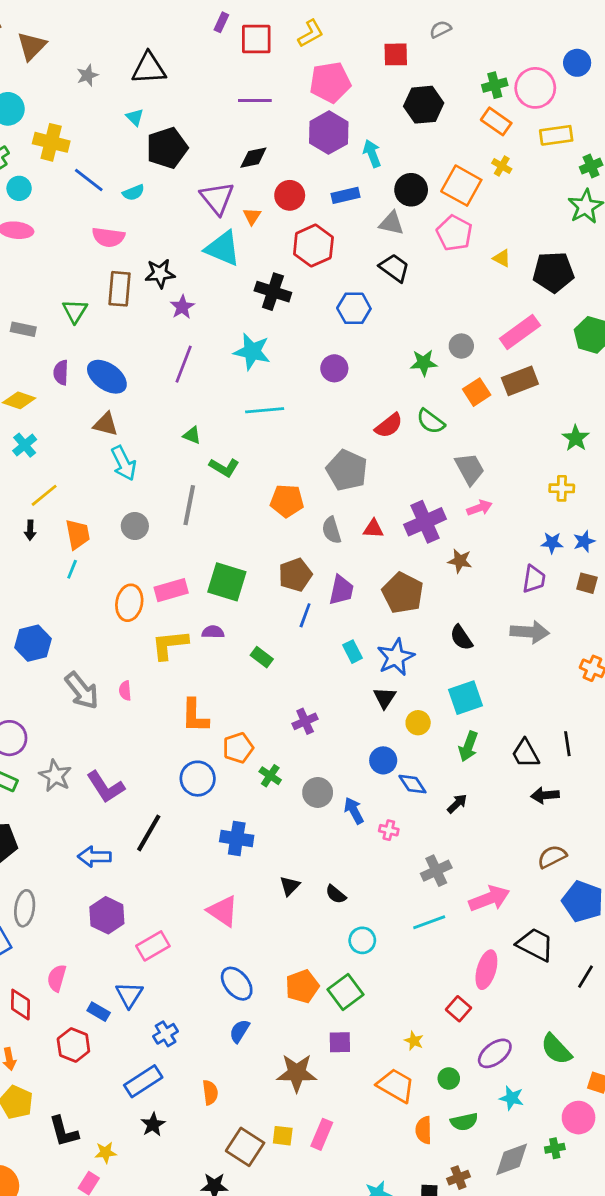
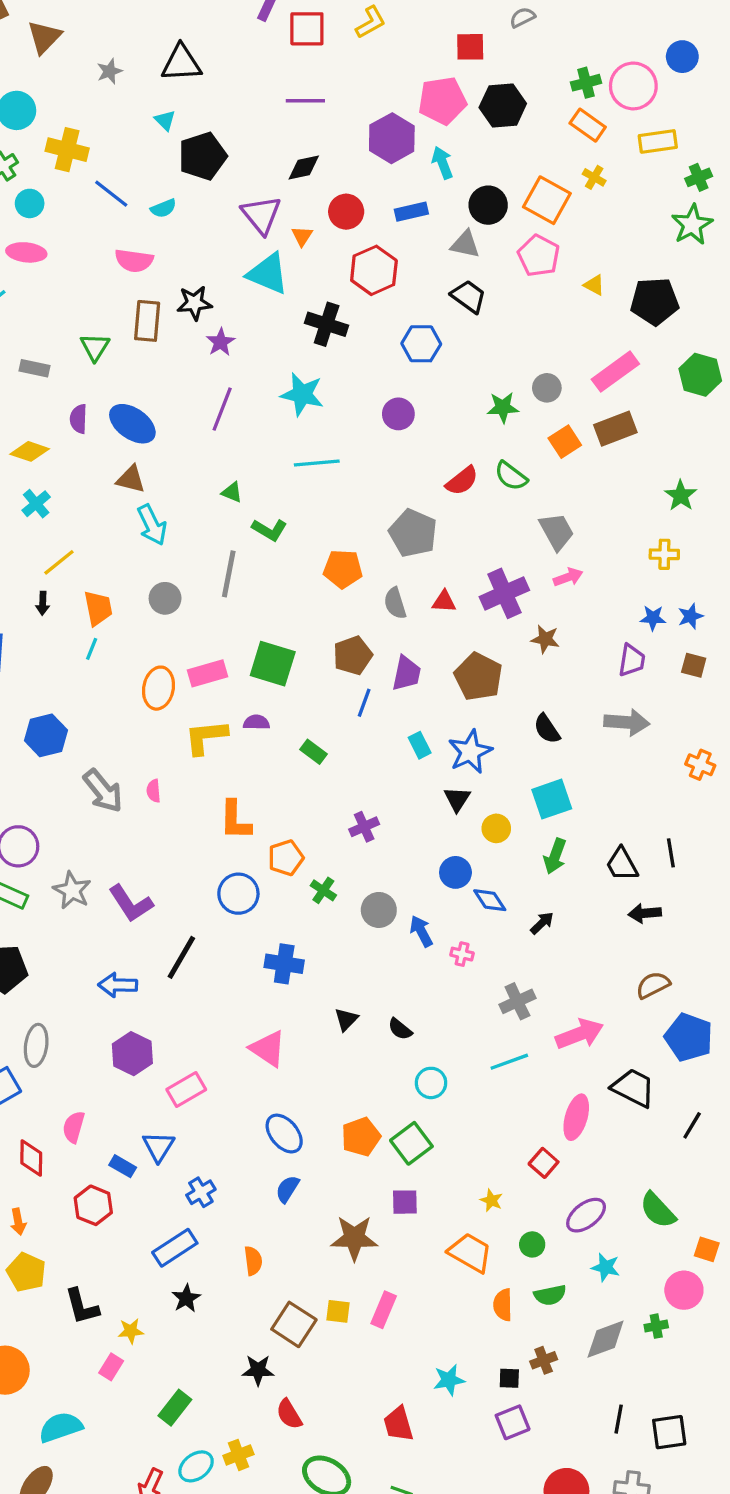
pink pentagon: (330, 82) -> (442, 101), moved

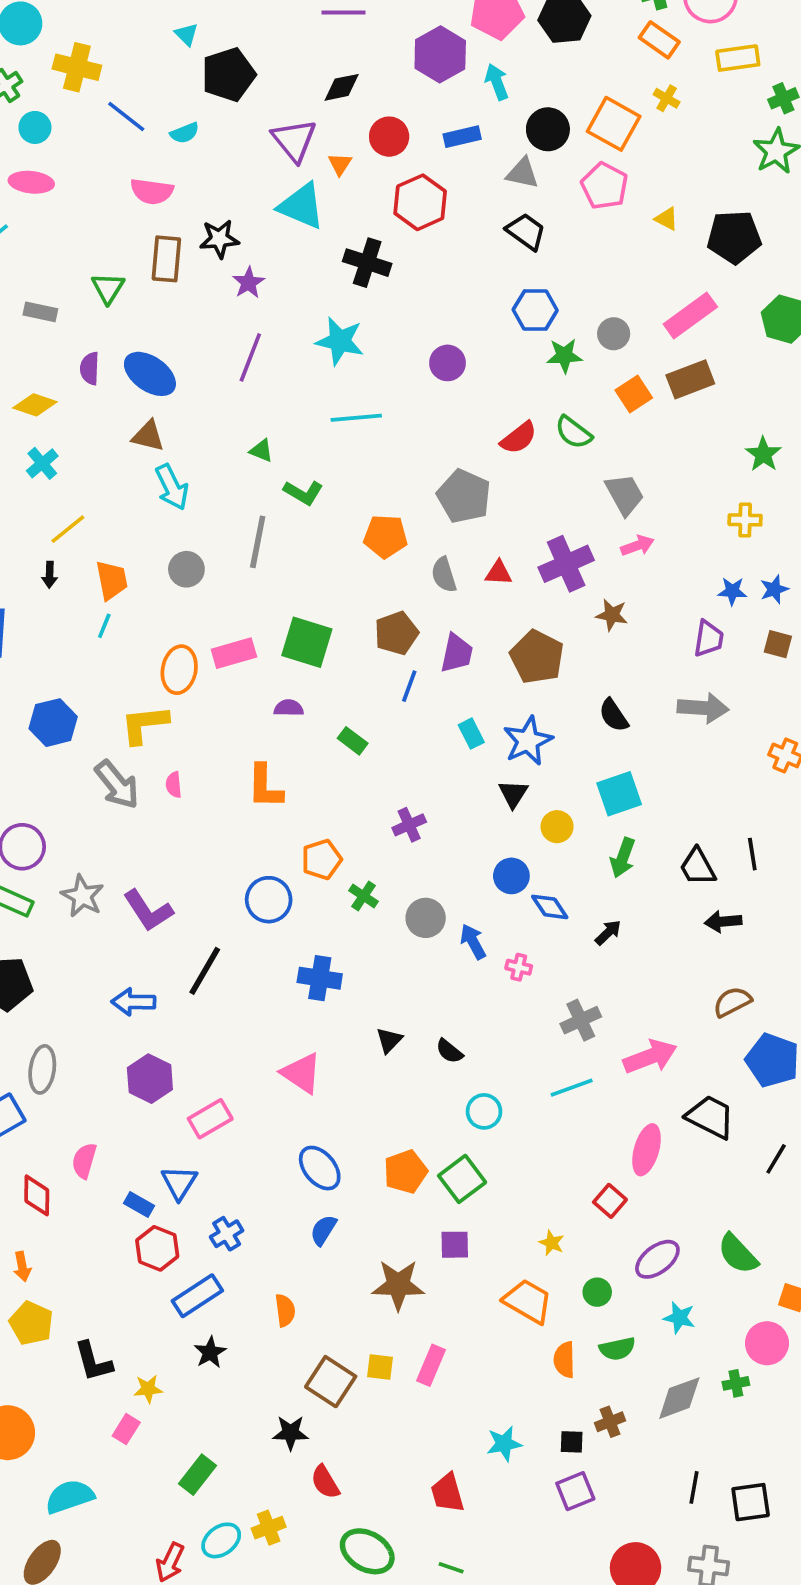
blue hexagon: (421, 344) -> (535, 310), moved
yellow L-shape: (206, 737) -> (144, 724), moved
orange L-shape: (235, 820) -> (265, 786), moved
red hexagon: (93, 1205) -> (157, 1248), moved

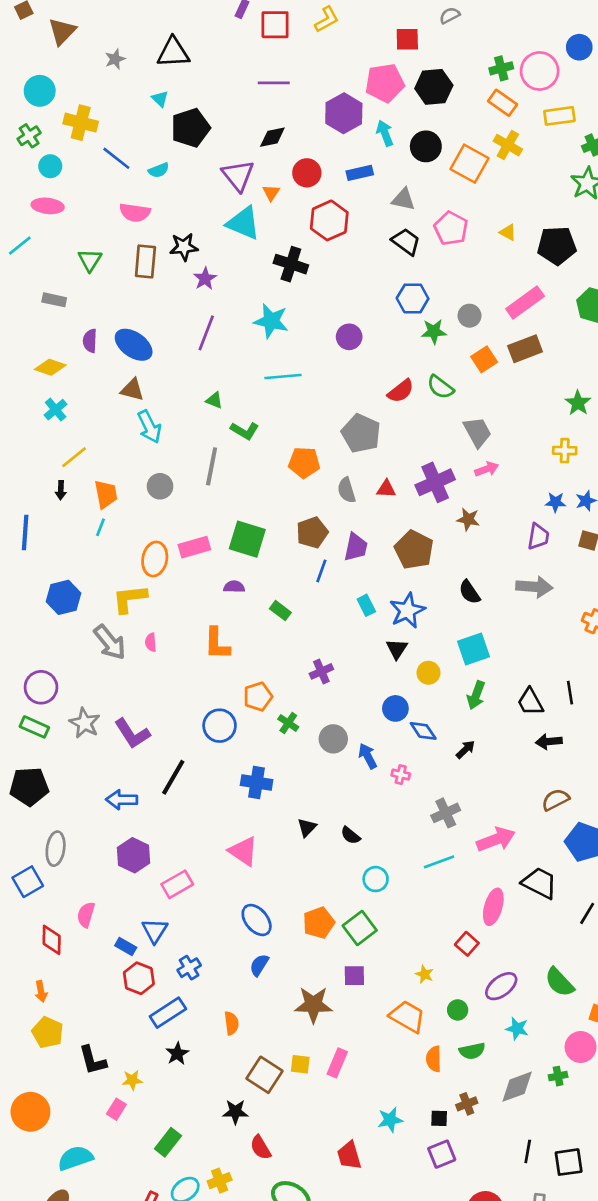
yellow cross: (667, 98) -> (508, 145), size x1.5
black circle: (548, 129) -> (426, 146), moved
pink pentagon: (604, 186) -> (451, 228), moved
green triangle: (108, 288) -> (90, 260), moved

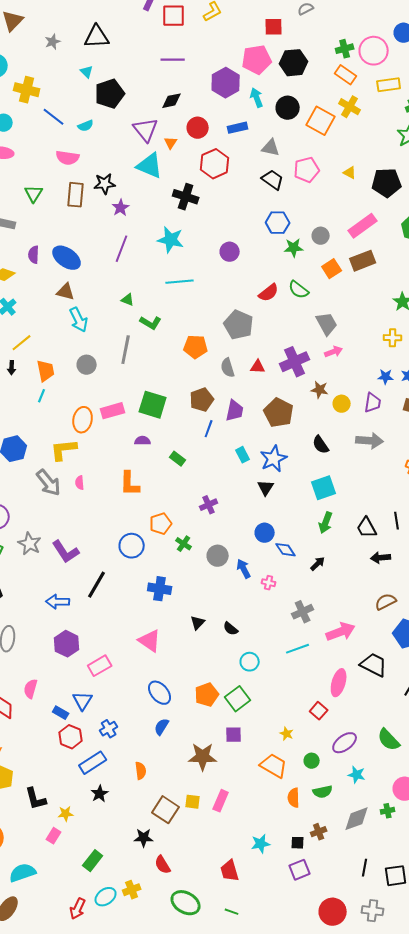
pink pentagon: (451, 228) -> (307, 170), turned 30
yellow circle: (428, 673) -> (342, 404), moved

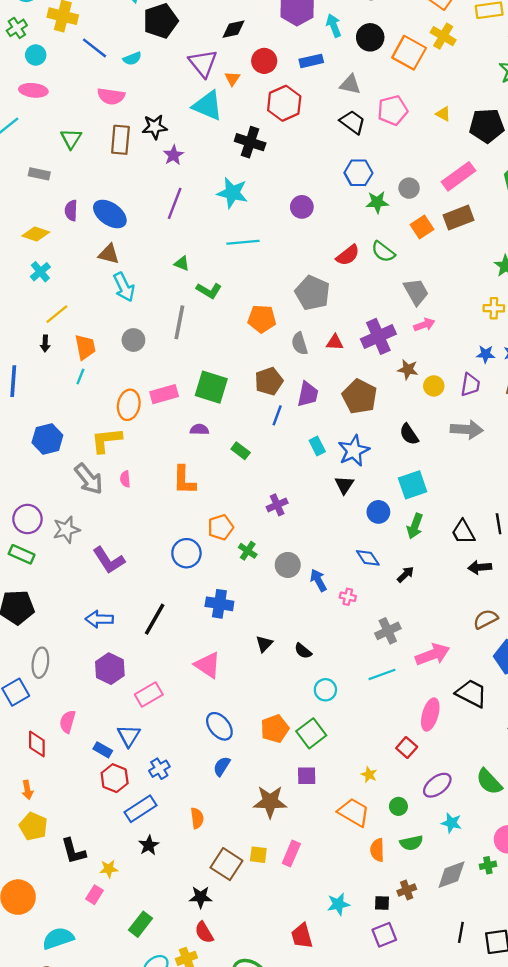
blue circle: (265, 533) -> (378, 512), moved
gray star: (30, 544) -> (66, 530), moved, turned 30
black line: (97, 585) -> (155, 619), moved
red semicircle: (163, 865) -> (204, 932), moved

